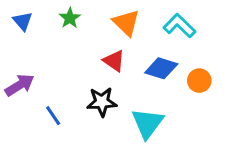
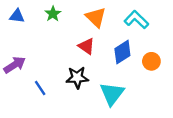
blue triangle: (23, 21) -> (17, 16), turned -42
blue diamond: (161, 68) -> (122, 52), turned -50

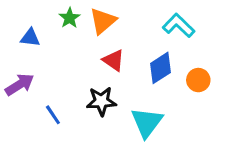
blue triangle: (17, 16) -> (30, 38), moved
orange triangle: (96, 17) -> (103, 21), moved, turned 35

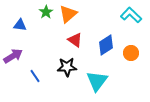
cyan L-shape: (179, 26) -> (131, 15), moved

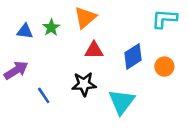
green star: (46, 12) -> (51, 28), moved
cyan L-shape: (131, 15) -> (164, 19), turned -40
red triangle: (75, 40) -> (94, 50), turned -35

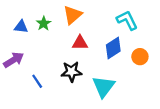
cyan L-shape: (164, 19) -> (127, 20), moved, turned 60

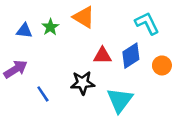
orange triangle: (73, 15) -> (84, 17), turned -48
red triangle: (80, 43) -> (102, 56), moved

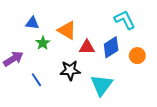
orange triangle: (84, 17) -> (67, 30), moved
green star: (50, 27) -> (43, 43), moved
blue triangle: (24, 31) -> (32, 23), moved

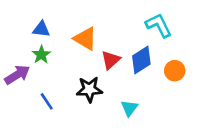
green star: (43, 43) -> (41, 55), moved
red triangle: (87, 47) -> (111, 60), turned -42
cyan triangle: (102, 85) -> (129, 108), size x0.6

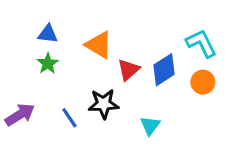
cyan L-shape: (159, 25) -> (201, 43), moved
purple arrow: (17, 75) -> (20, 115), moved
blue line: (47, 101) -> (69, 118), moved

